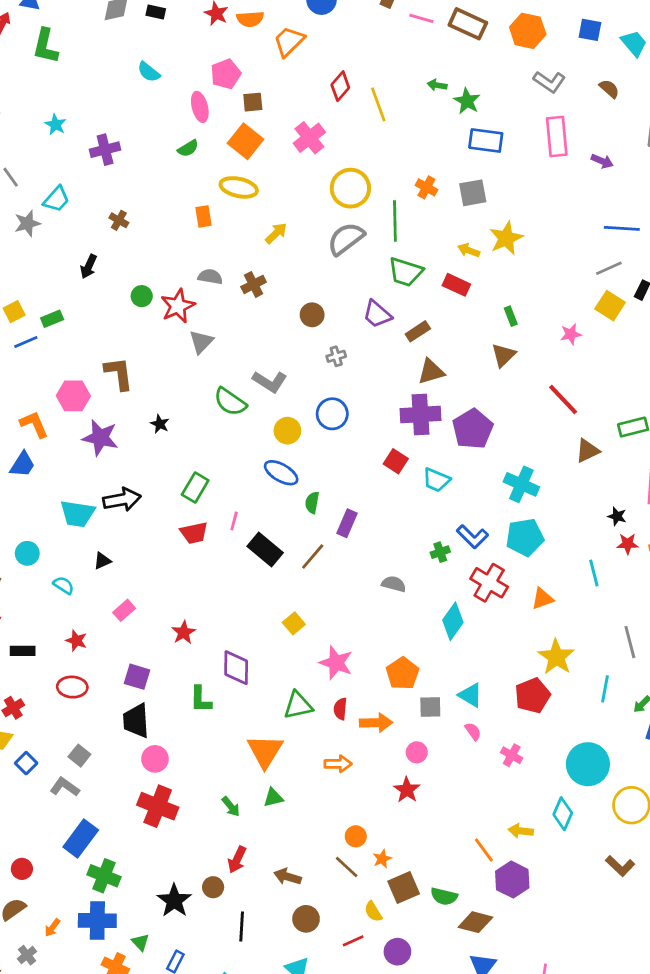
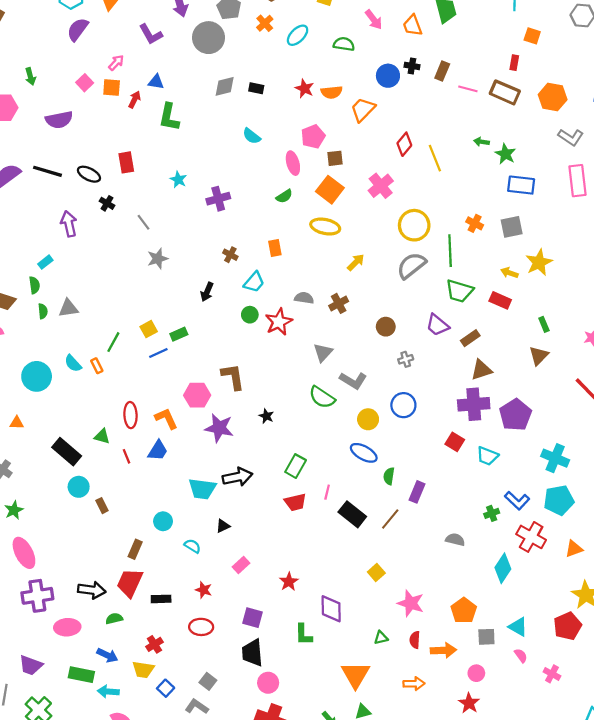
cyan trapezoid: (56, 199) -> (254, 282), moved
orange rectangle: (204, 216) -> (275, 248), moved
gray triangle: (201, 342) -> (323, 352), moved
green triangle: (298, 705) -> (381, 638), size x0.6

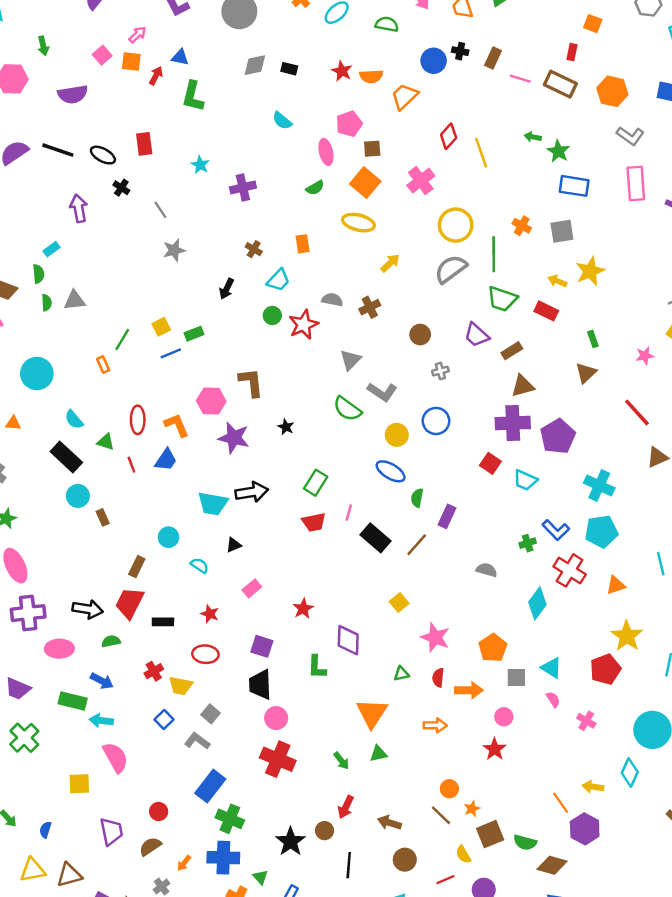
cyan semicircle: (73, 363) -> (74, 420), moved
yellow trapezoid: (143, 670) -> (181, 686), moved

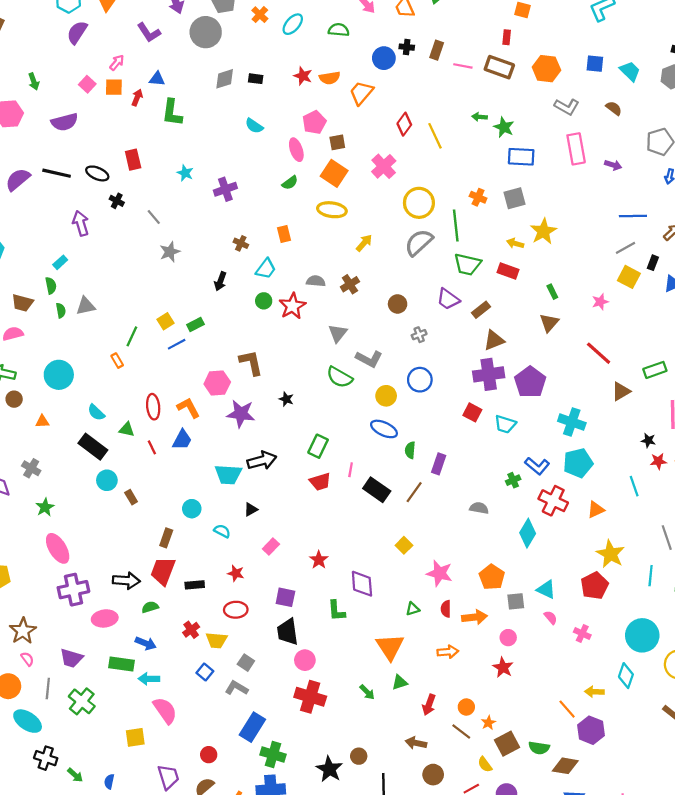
red arrow: (346, 807) -> (429, 705), moved

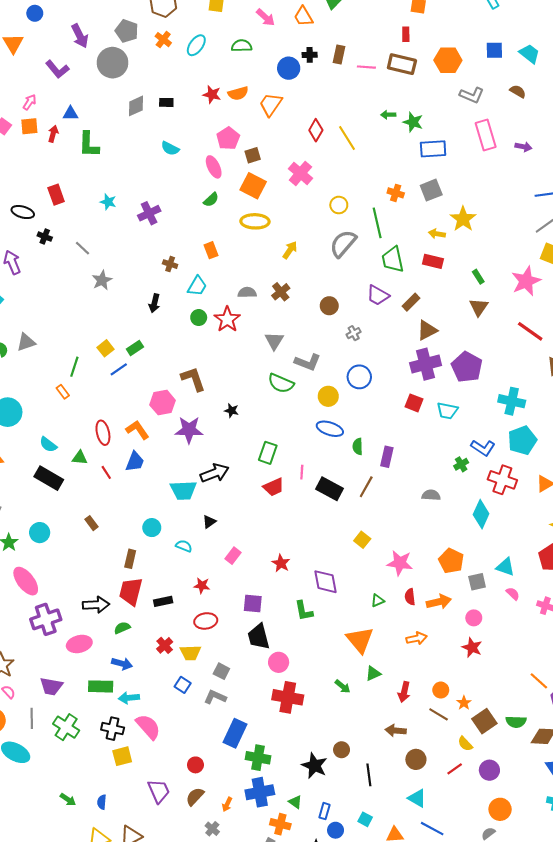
yellow circle: (419, 203) -> (339, 205), size x0.6
green trapezoid: (467, 264) -> (393, 259), turned 72
pink star: (600, 302) -> (526, 281), size x1.8
cyan circle: (107, 480) -> (40, 533), moved
black cross: (46, 758) -> (113, 729), moved

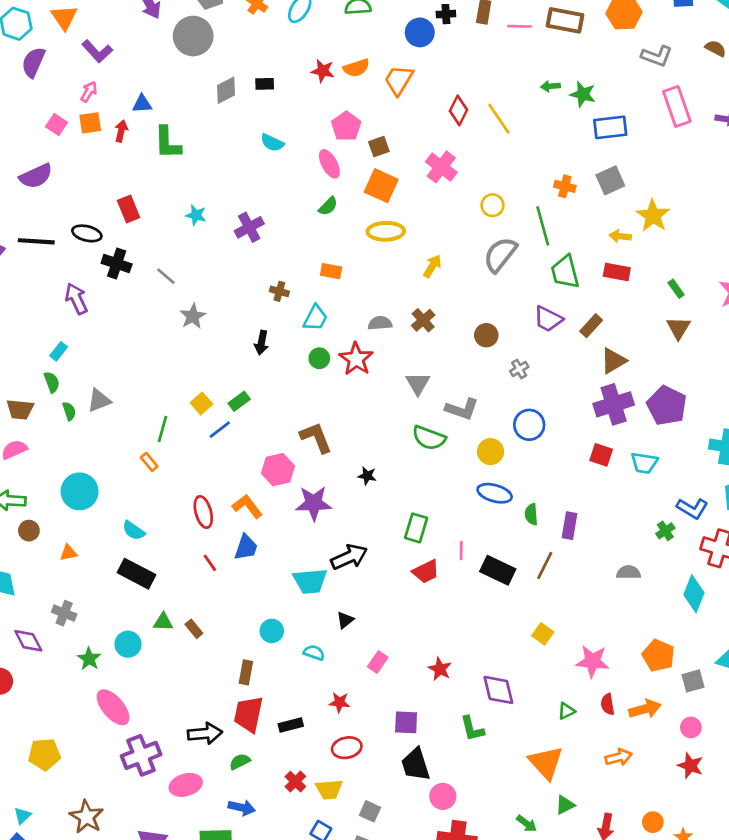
purple L-shape: (57, 69) -> (97, 51), moved
black cross: (45, 237) -> (117, 264), size x1.5
orange rectangle: (211, 250) -> (331, 271), turned -56
green triangle: (80, 458) -> (163, 622), moved

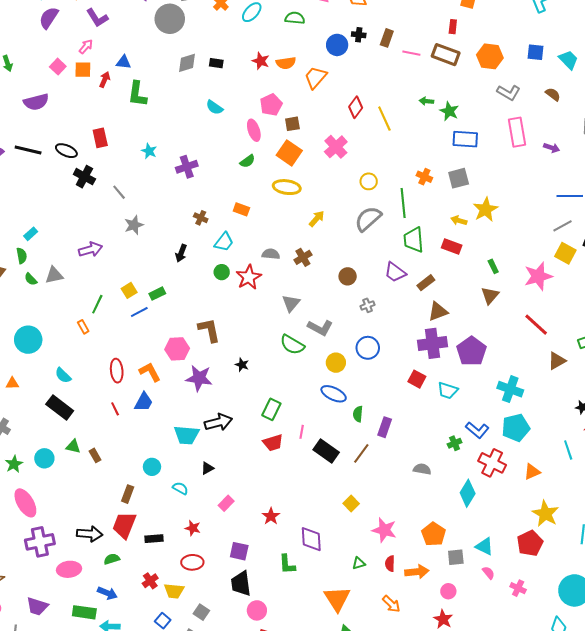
purple arrow: (76, 299) -> (90, 249), moved, turned 90
green semicircle: (69, 411) -> (31, 279), turned 144
orange arrow: (619, 757) -> (391, 604), turned 48

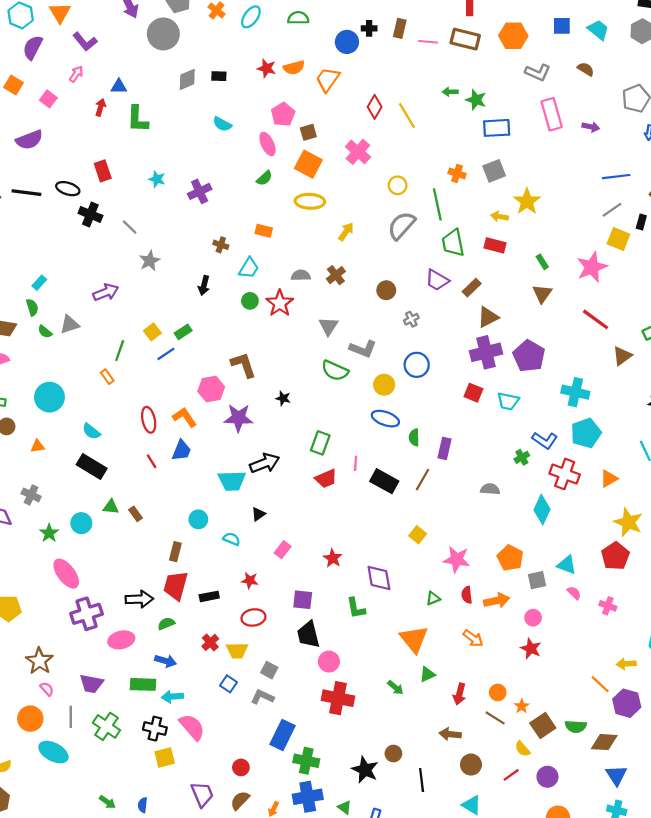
orange square: (83, 70) -> (13, 85), moved, turned 36

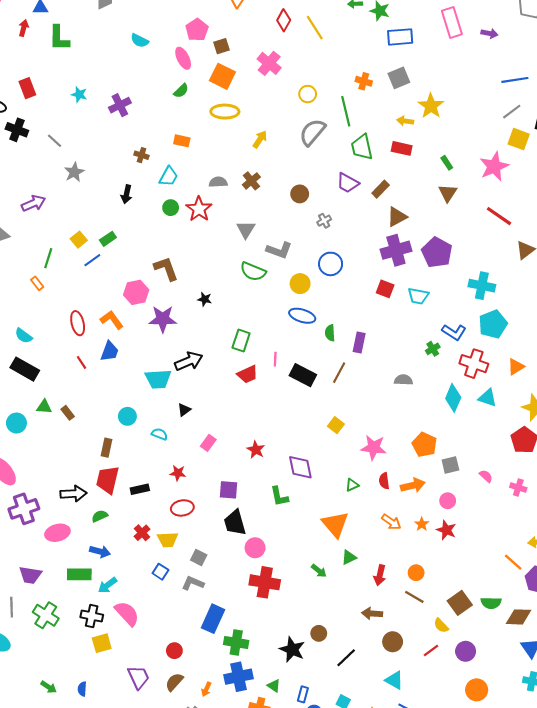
cyan triangle: (567, 565) -> (488, 398), moved
cyan arrow: (172, 697) -> (107, 585), turned -30
orange star: (522, 706) -> (422, 524), moved
black line: (422, 780) -> (346, 658), turned 55

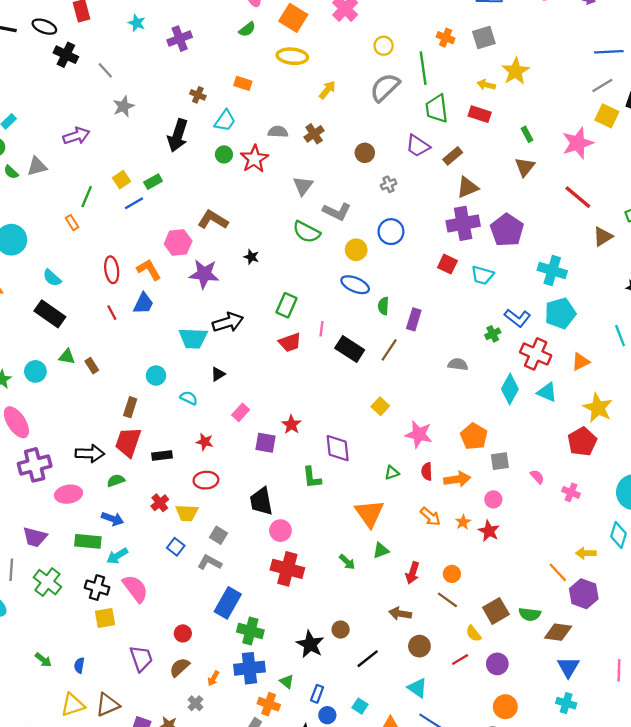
black arrow: (127, 194) -> (178, 135), size x1.6
brown L-shape: (166, 269) -> (213, 220), turned -44
purple square: (229, 490) -> (266, 443), moved

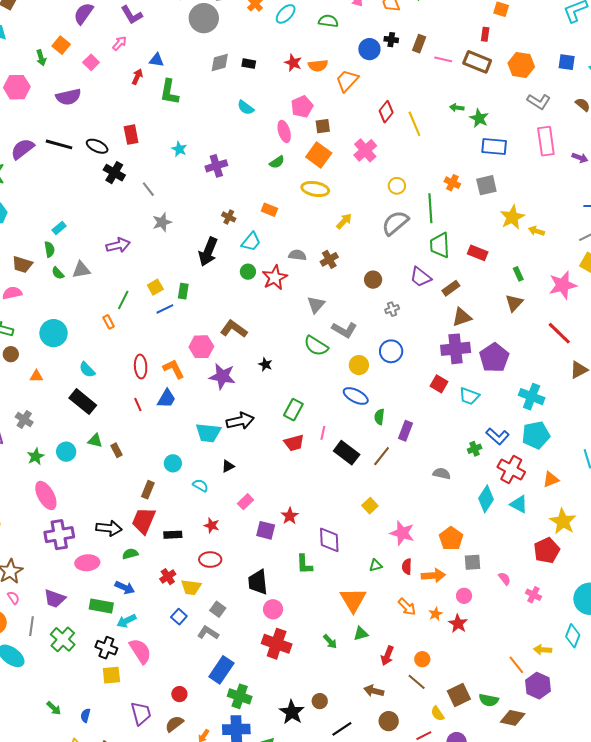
yellow arrow: (486, 85) -> (536, 231), moved
green rectangle: (153, 182) -> (183, 291), turned -56

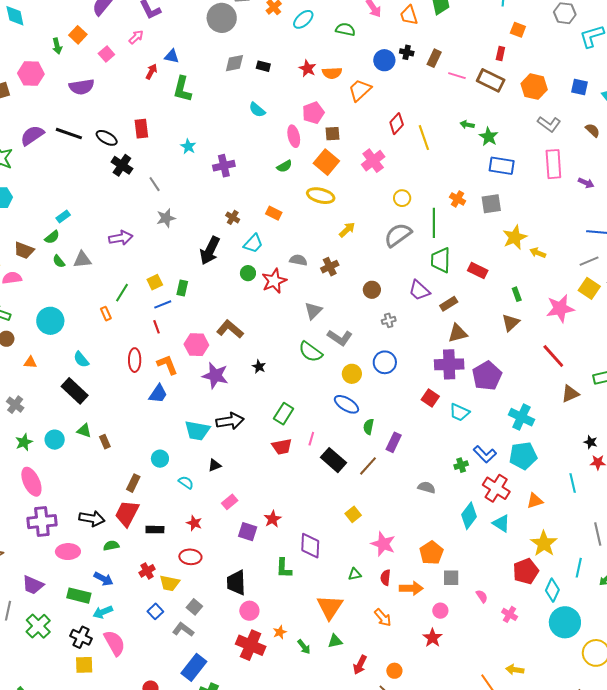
green semicircle: (49, 249) -> (52, 237), turned 56
red line: (138, 405) -> (157, 327), moved
orange star: (436, 614) -> (280, 632), moved
cyan diamond: (573, 636) -> (552, 590), moved

